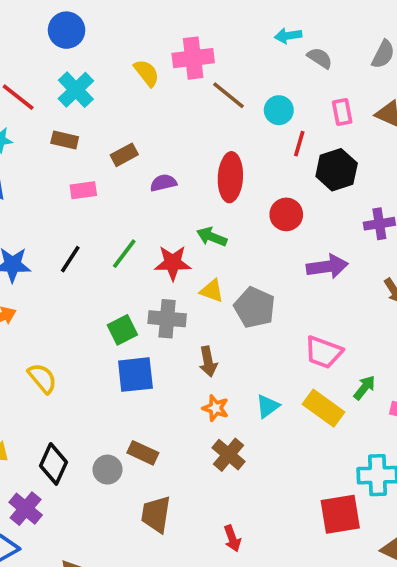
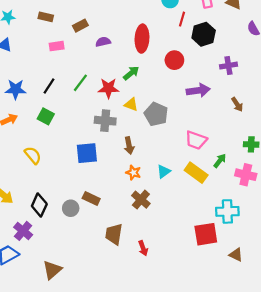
green arrow: (212, 237) -> (131, 73), turned 119
green square: (122, 330) -> (46, 116), moved, turned -35
brown trapezoid: (156, 514) -> (114, 234), moved

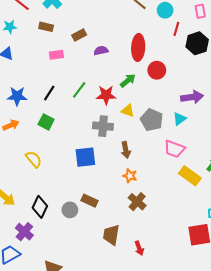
red circle: (174, 60) -> (157, 70), moved
pink trapezoid: (196, 140) -> (174, 149), moved
cyan triangle: (164, 171) -> (180, 119), moved

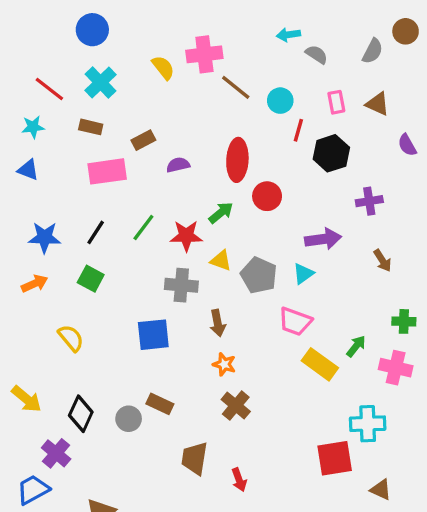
pink rectangle: (56, 55) -> (107, 171), size x1.6

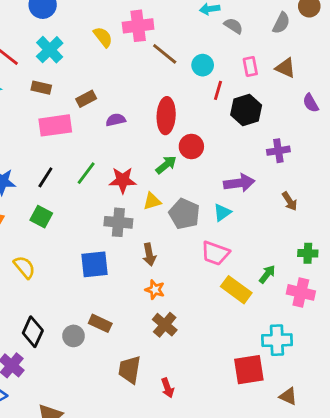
green arrow: (221, 213) -> (166, 165), moved
yellow triangle: (221, 260) -> (152, 201), turned -36

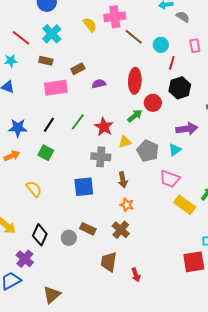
black hexagon: (246, 110) -> (180, 88), moved
red star: (123, 180) -> (104, 127), turned 30
brown cross: (165, 325) -> (121, 230), moved

